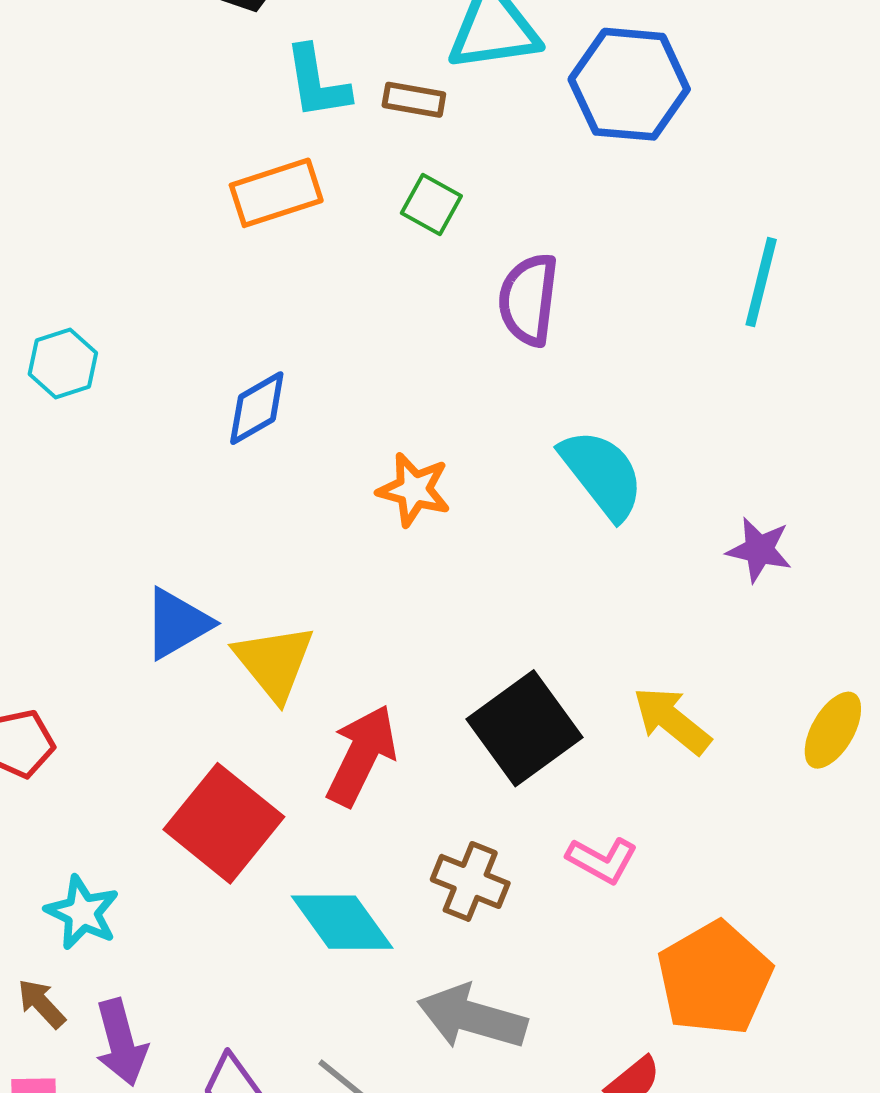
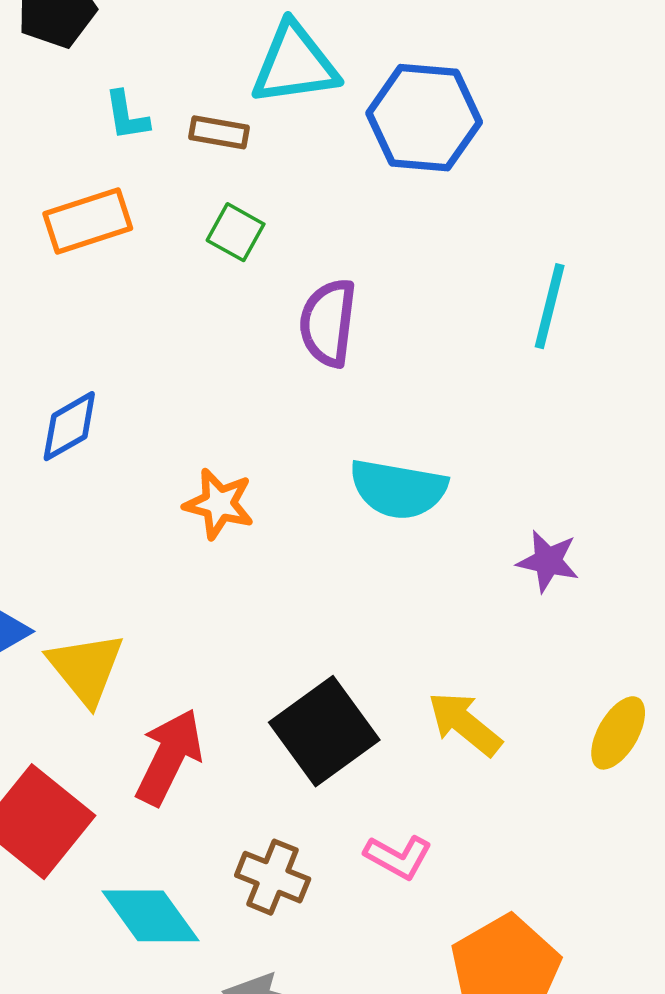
cyan L-shape: (317, 82) -> (127, 116), size x0.7
cyan semicircle: (602, 474) -> (398, 489), turned 138

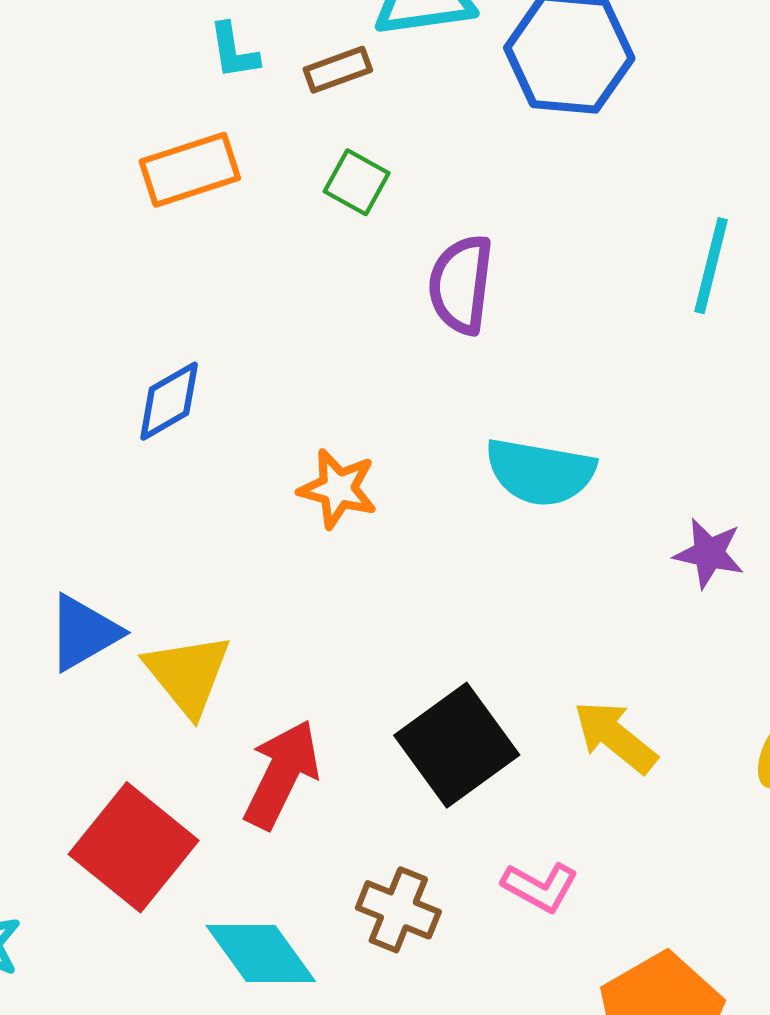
brown rectangle: (219, 132) -> (338, 70), turned -30

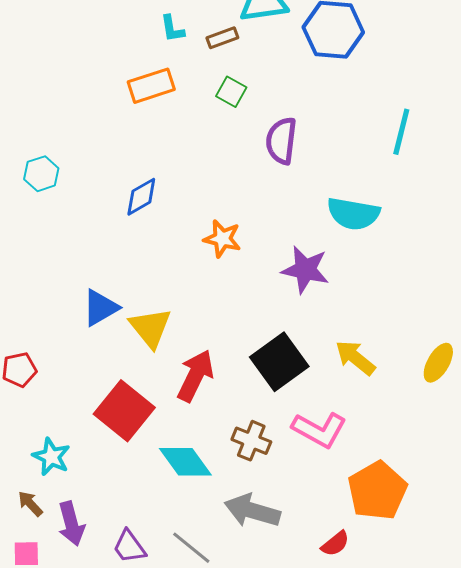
cyan semicircle: (540, 472) -> (353, 214), moved
purple star: (709, 553) -> (305, 270), moved, size x1.4
pink L-shape: (540, 887) -> (319, 430), size x1.5

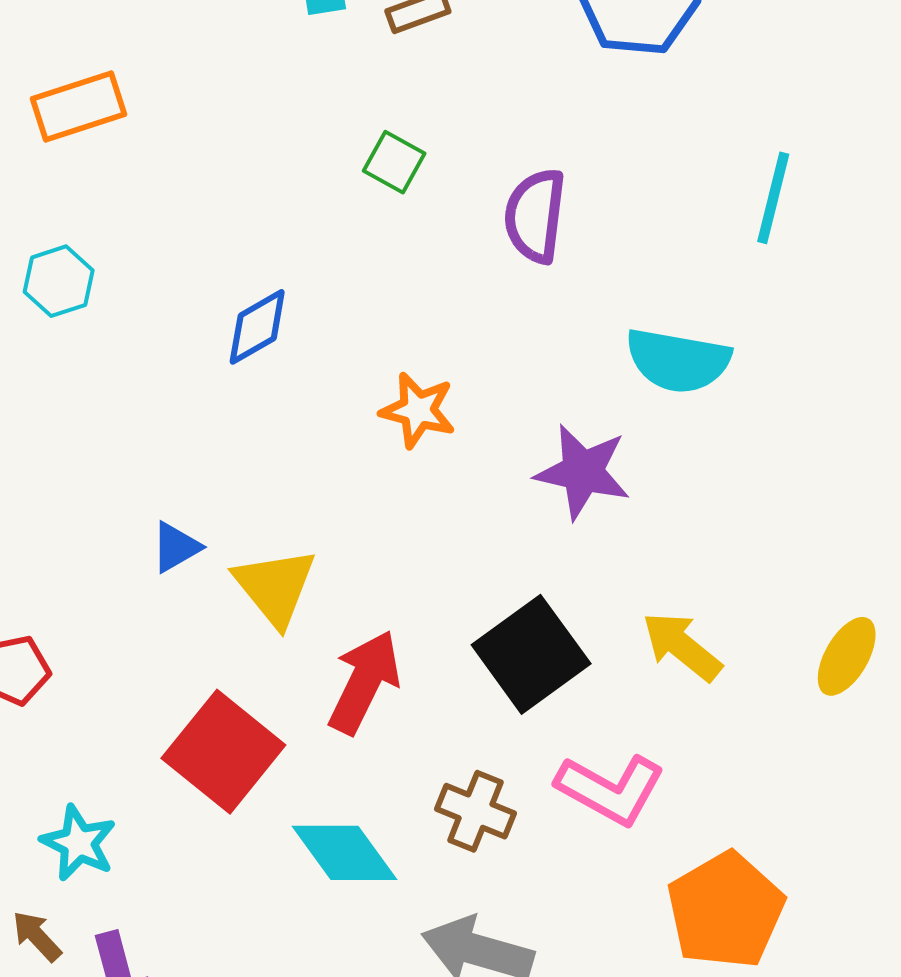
orange rectangle: (151, 86) -> (79, 107), moved
green square: (231, 92) -> (394, 162), moved
blue triangle: (100, 308) -> (176, 547), size x0.7

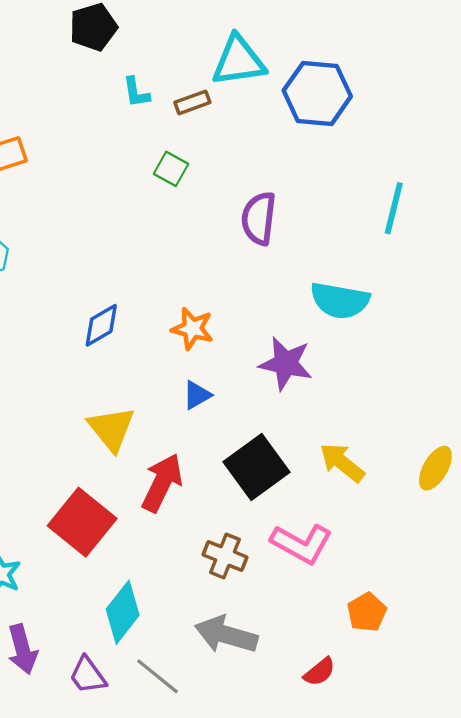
green square: (394, 162) -> (171, 169), moved
blue diamond: (257, 327) -> (101, 325), moved
blue triangle: (176, 547) -> (197, 395), moved
cyan diamond: (344, 853) -> (123, 612), moved, turned 74
orange pentagon: (726, 910) -> (367, 612), size x0.6

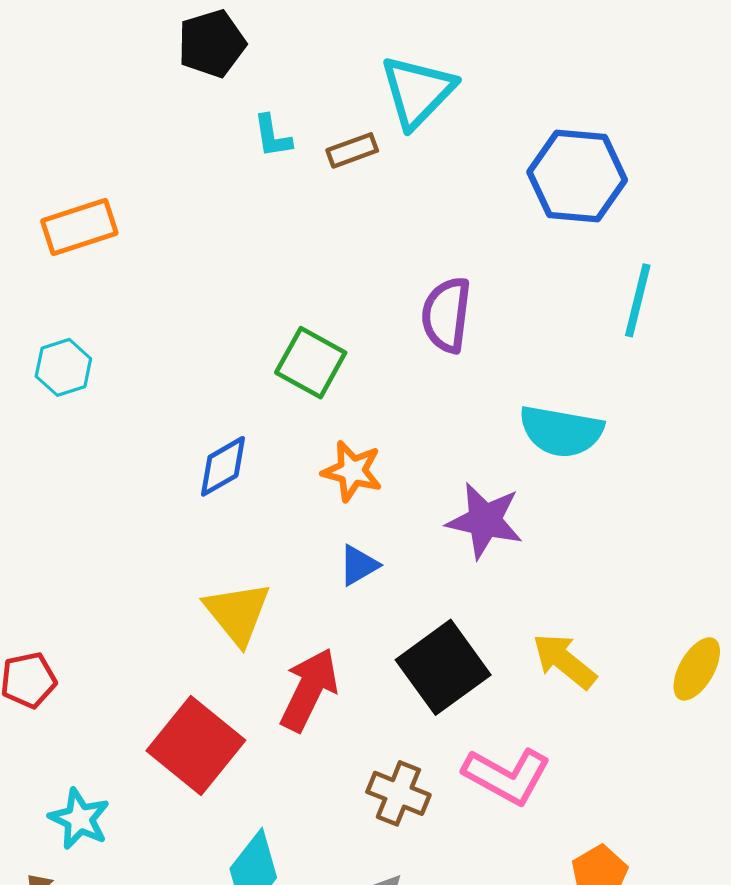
cyan triangle: (239, 61) -> (418, 91), turned -38
blue hexagon: (317, 93) -> (577, 176), moved
green square: (171, 169) -> (311, 363), moved, size x1.4

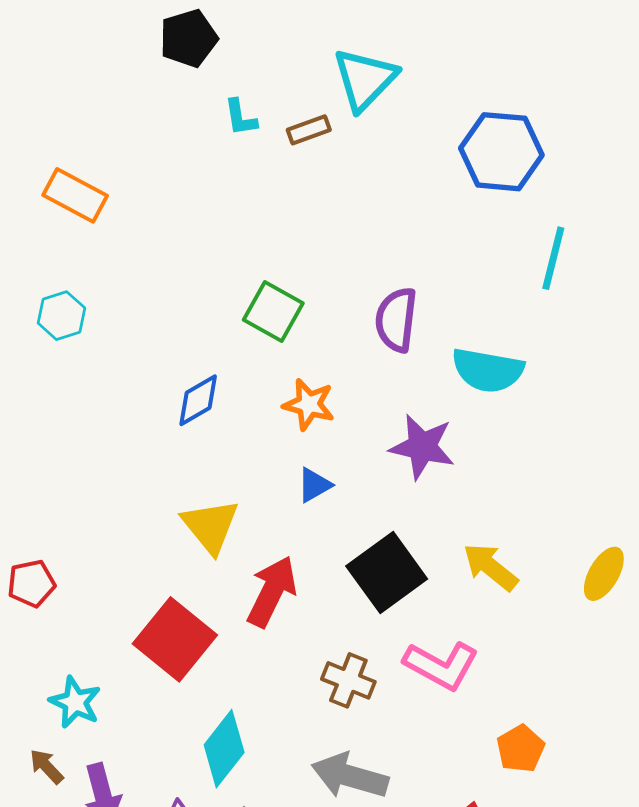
orange rectangle: (79, 227) -> (75, 195), turned 46
purple semicircle: (446, 315) -> (396, 320), moved

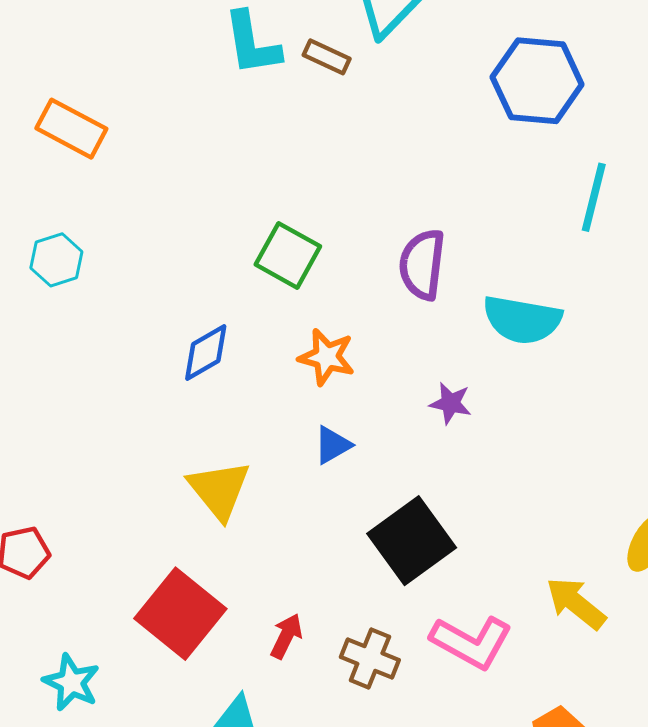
cyan L-shape: (240, 117) -> (252, 43), size x1.6
brown rectangle: (309, 130) -> (327, 57), turned 45
purple star: (422, 447) -> (451, 403), size x0.6
yellow arrow: (490, 567) -> (576, 603), moved
red arrow: (272, 592) -> (286, 636), moved, size x0.6

